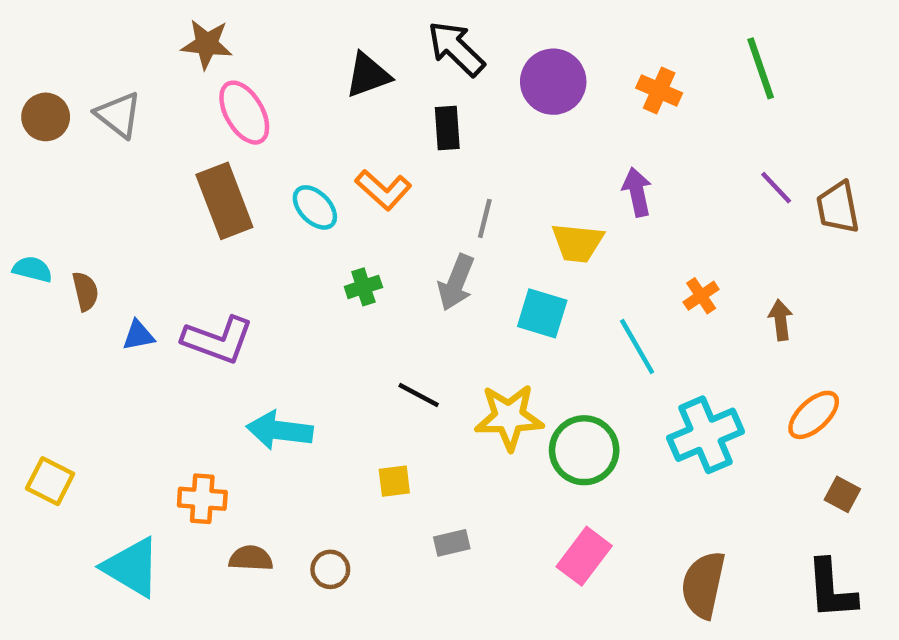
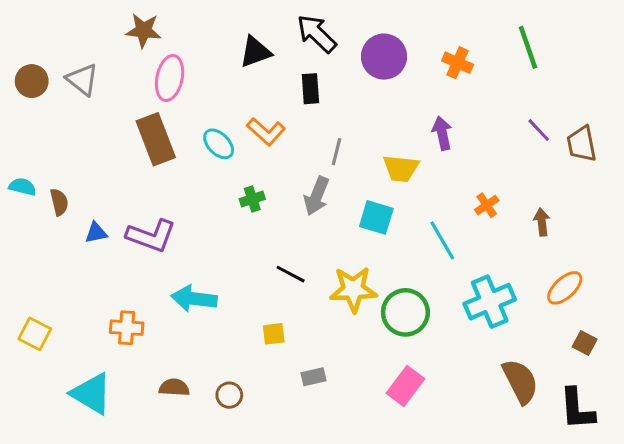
pink ellipse: (244, 113) -> (170, 78), turned 42
orange cross: (202, 499) -> (127, 328), moved
brown semicircle: (703, 585) -> (520, 381), moved, turned 141

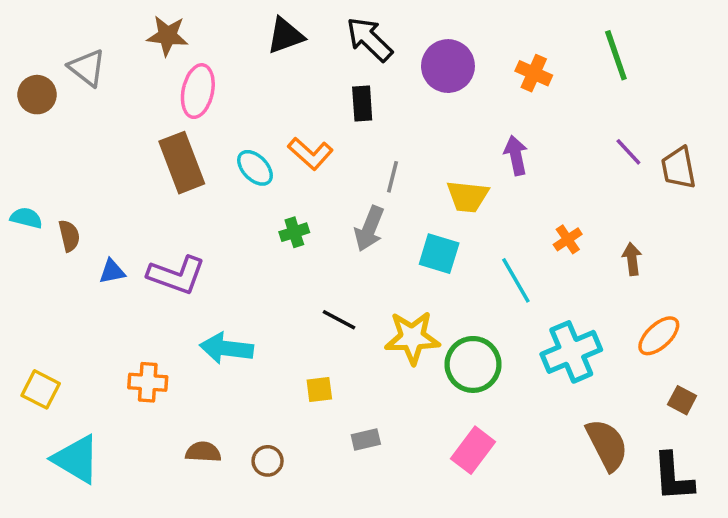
black triangle: (255, 52) -> (285, 36), moved
gray triangle: (82, 80) -> (87, 68), moved
cyan triangle: (91, 394) -> (76, 459), moved

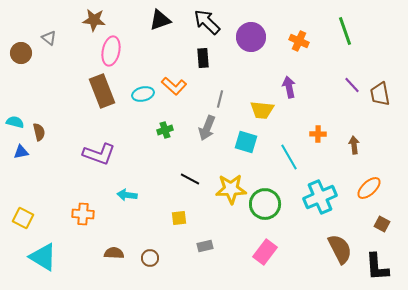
gray triangle: (87, 68) -> (49, 38), size x0.7
cyan ellipse: (255, 168) -> (143, 94), turned -60
orange cross: (568, 239) -> (318, 134), turned 35
blue triangle: (112, 272) -> (21, 152), moved
cyan arrow: (226, 348) -> (127, 195), size x0.7

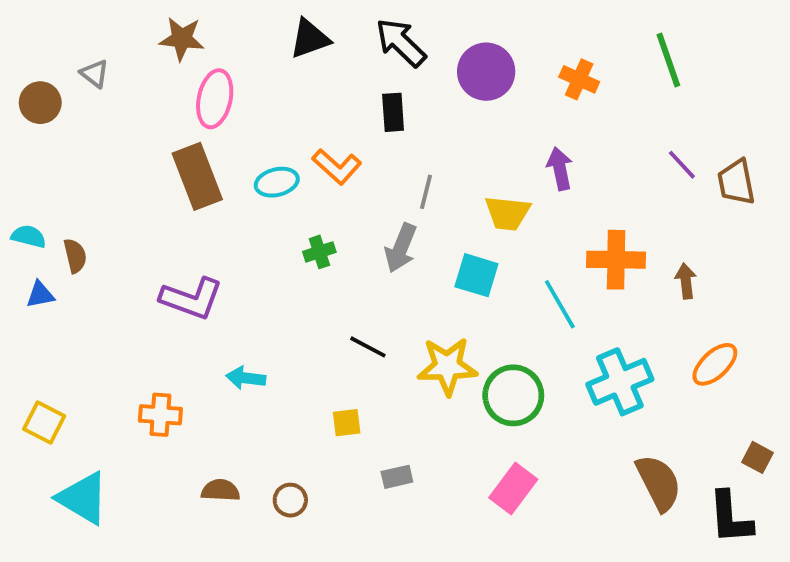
orange cross: (318, 134) -> (616, 260), size x1.8
brown square: (382, 224) -> (758, 457), moved

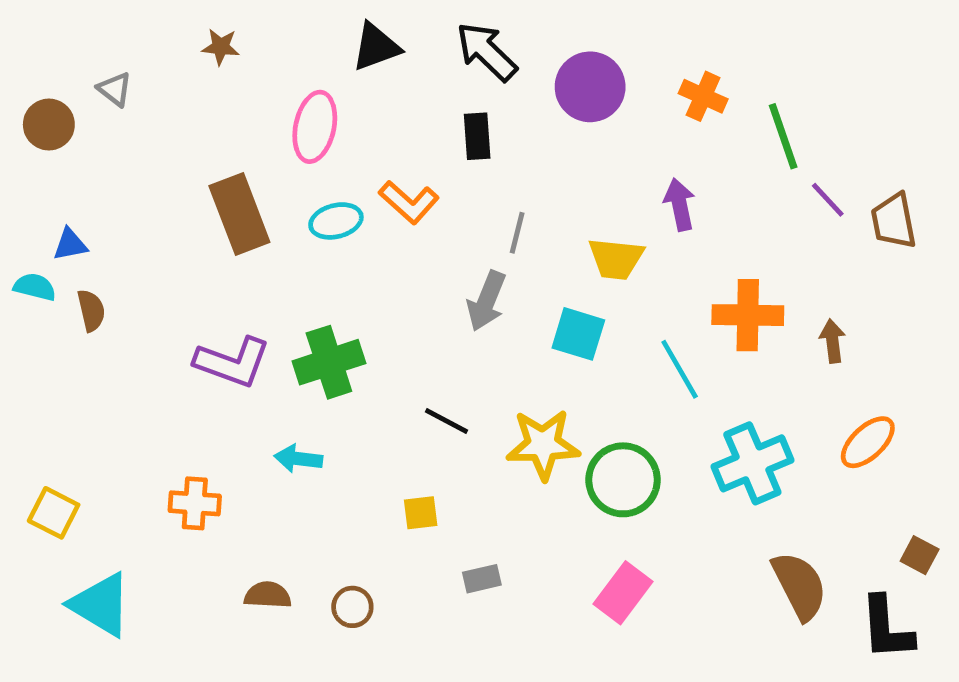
brown star: (182, 39) -> (221, 47), size x0.7
green line: (668, 60) -> (783, 136), moved
pink ellipse: (215, 99) -> (315, 127), moved
green cross: (319, 252) -> (329, 362), moved, size x1.8
blue triangle: (40, 295) -> (70, 245), moved

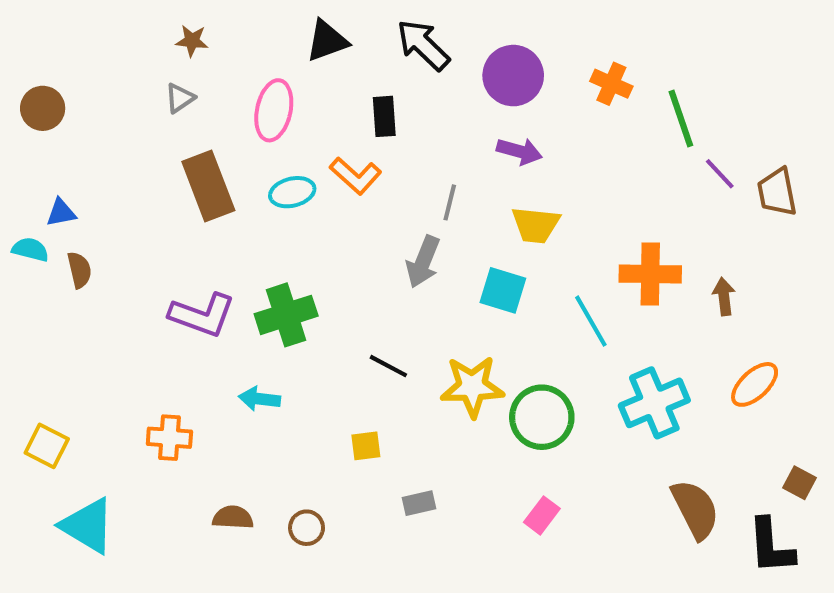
gray triangle: (115, 89) -> (180, 98), moved, turned 48
black rectangle: (477, 136) -> (384, 116), moved
purple arrow: (680, 205) -> (519, 151), moved, turned 117
pink rectangle: (623, 593) -> (542, 515), size x0.7

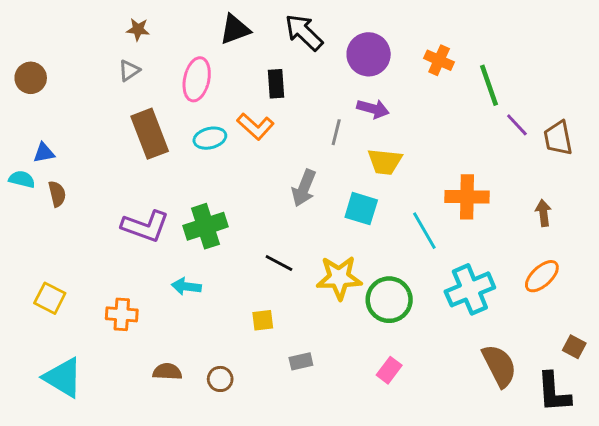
gray line: (450, 202) -> (336, 132), moved
brown arrow: (724, 296) -> (543, 213), moved
yellow square: (47, 446) -> (50, 298), moved

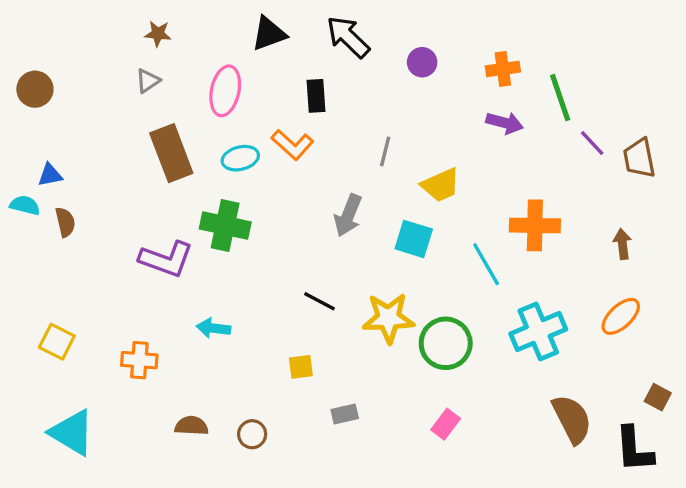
purple circle: (369, 54) -> (422, 62), size x0.6
orange cross: (439, 60) -> (503, 69), turned -32
purple arrow: (373, 109) -> (505, 123), moved
yellow trapezoid: (385, 162) -> (441, 185), turned -30
green cross: (205, 226) -> (225, 225), moved, turned 30

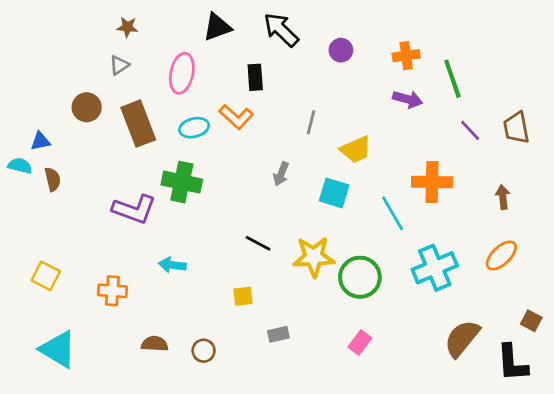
brown circle: (35, 89) -> (87, 107), moved
purple line: (592, 143) -> (470, 130), moved
gray arrow: (348, 215) -> (281, 174), size x0.7
brown semicircle: (572, 419) -> (462, 338), turned -114

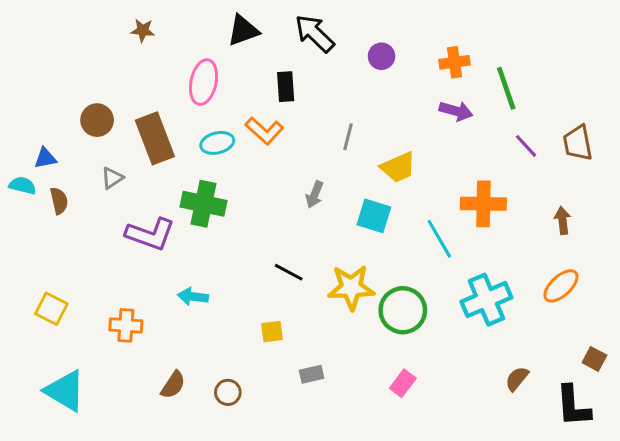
gray triangle: (119, 65) -> (112, 178), moved
brown semicircle: (462, 338) -> (517, 379), size x0.6
brown semicircle: (155, 344) -> (173, 385), turned 120

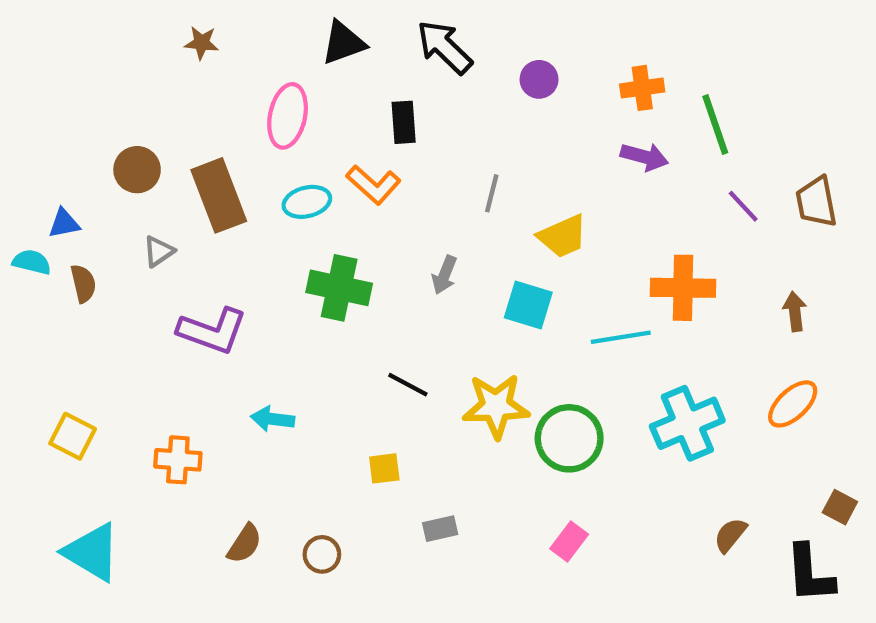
green cross: (204, 204) -> (339, 288), moved
cyan line: (439, 239) -> (621, 337), turned -69

